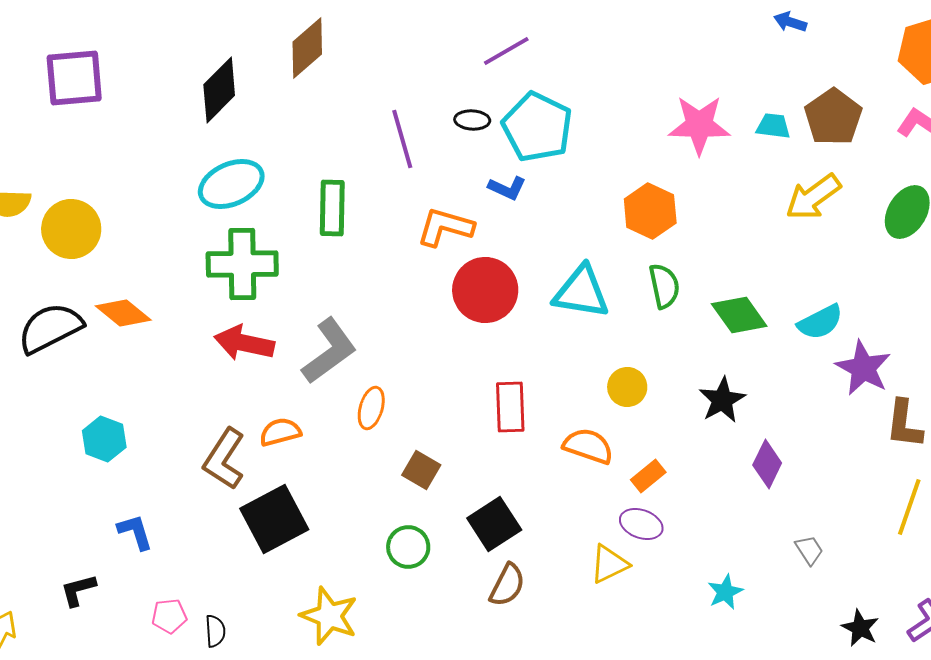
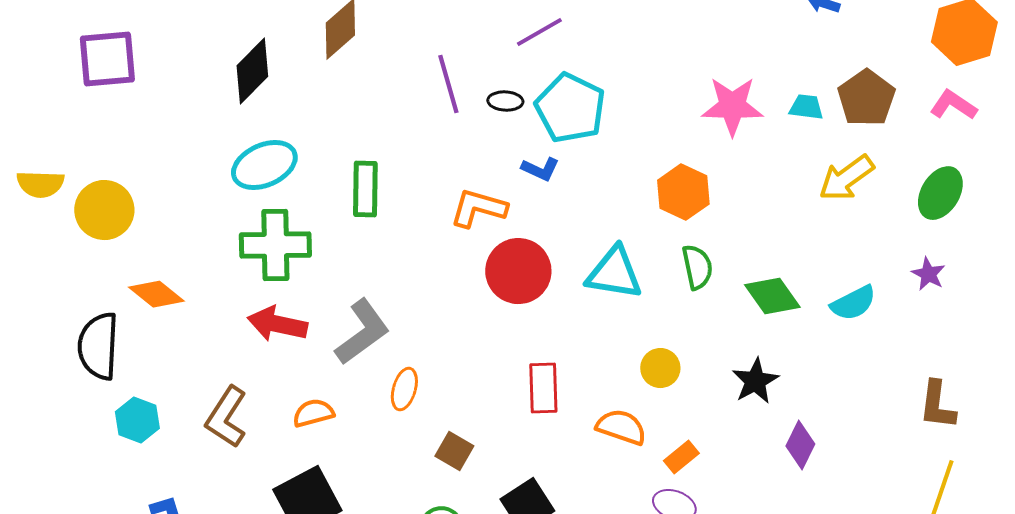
purple line: (402, 139) -> (448, 84), moved
black semicircle: (50, 328) -> (98, 346), moved, turned -60
purple star: (863, 368) -> (928, 274), moved, size x0.6
brown L-shape: (224, 459) -> (226, 417), moved

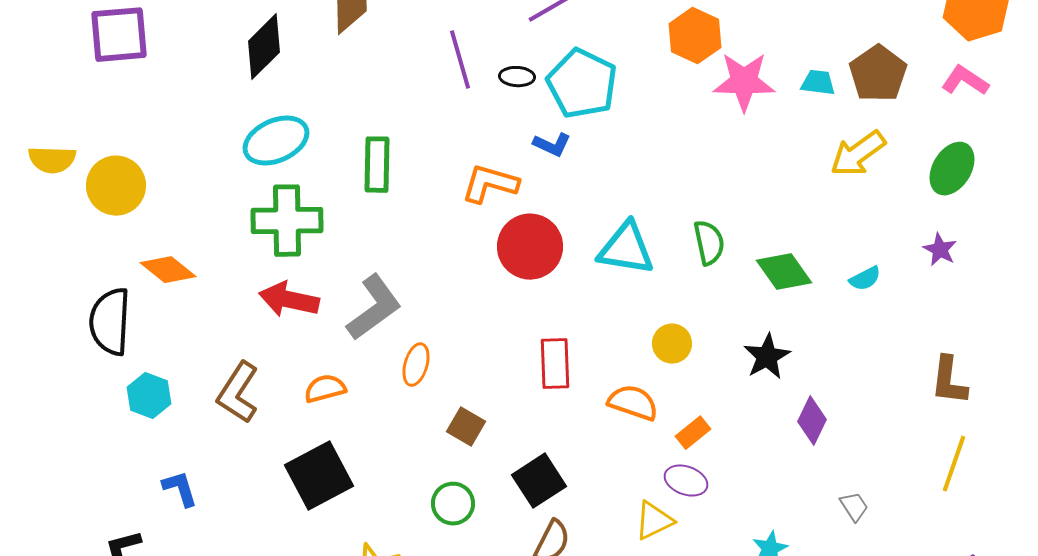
orange hexagon: (683, 192) -> (695, 36), moved
cyan semicircle: (853, 303) -> (865, 279), size x0.7

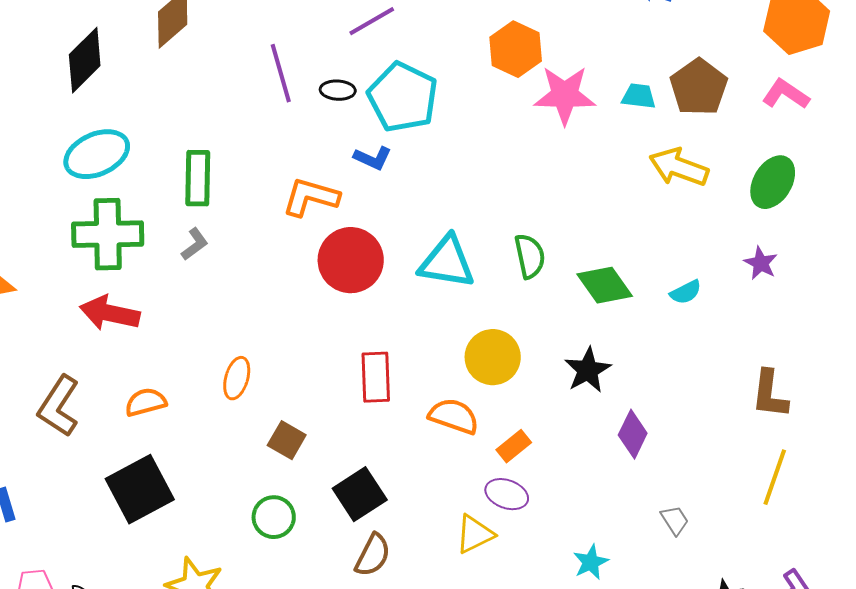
yellow arrow: (858, 154) -> (679, 167), turned 56
gray L-shape: (374, 308) -> (195, 244), moved, size x0.5
yellow circle: (672, 344) -> (493, 357), size x1.4

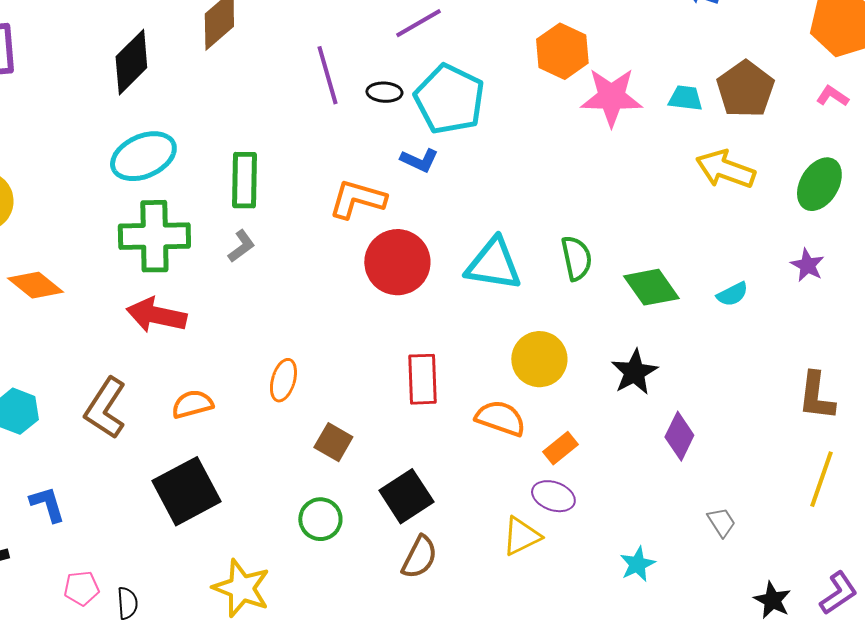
pink L-shape: (786, 94) -> (832, 96), size x0.7

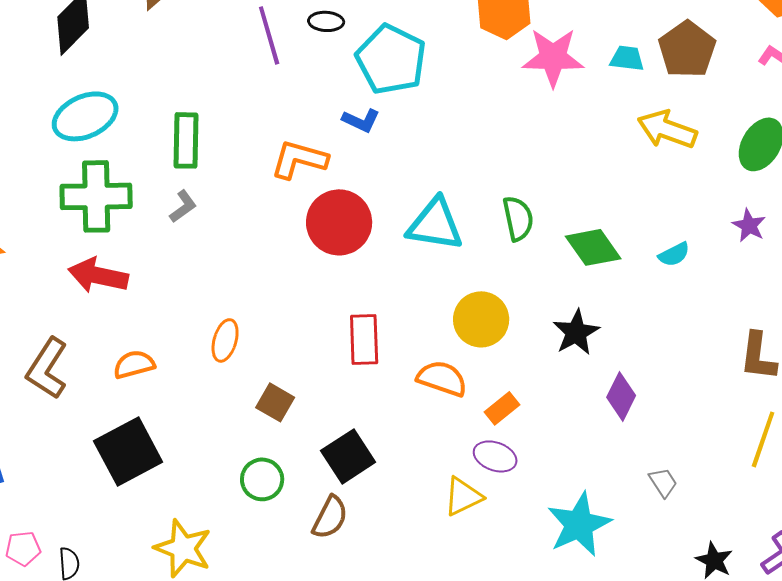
black ellipse: (384, 92) -> (326, 21), moved
brown semicircle: (419, 557) -> (330, 517), moved
cyan star: (637, 564) -> (579, 524), size x1.8

